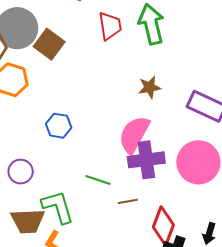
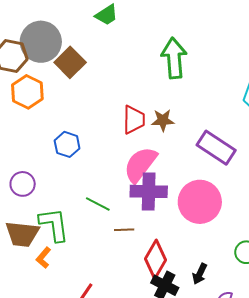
red trapezoid: (110, 26) -> (134, 120), moved

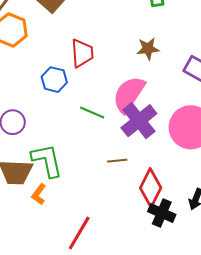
red trapezoid: (134, 120) -> (82, 53), moved
purple cross: (149, 191) -> (139, 121), turned -36
green line: (98, 204) -> (92, 112), moved

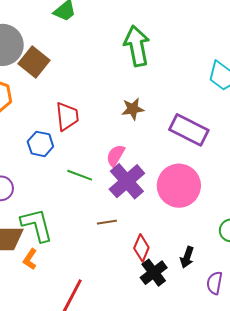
pink semicircle: (129, 94) -> (116, 155), size x0.6
red diamond: (151, 188) -> (141, 248), size x0.7
black cross: (162, 213) -> (154, 273), turned 32

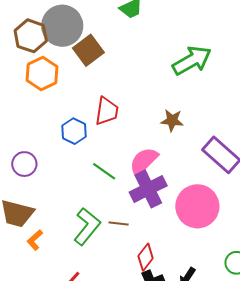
green arrow: (137, 46) -> (192, 60), turned 57
pink semicircle: (116, 155) -> (144, 161), size x1.4
green L-shape: (37, 225) -> (87, 226), moved, turned 39

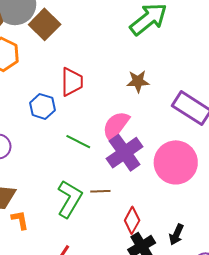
orange L-shape: (35, 240) -> (20, 220), turned 130

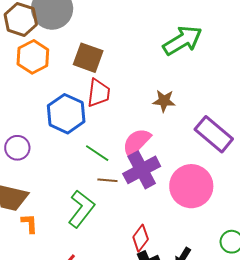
brown square: (45, 24) -> (88, 58), moved, turned -32
blue hexagon: (42, 106) -> (66, 114), size x1.5
brown line: (100, 191) -> (107, 180), moved

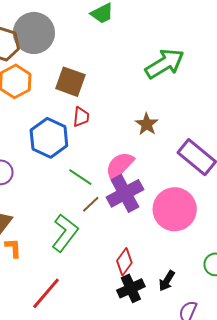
red trapezoid: (98, 93) -> (81, 117), size x0.7
brown star: (164, 101) -> (147, 124), turned 30
brown line: (107, 180) -> (91, 204), turned -48

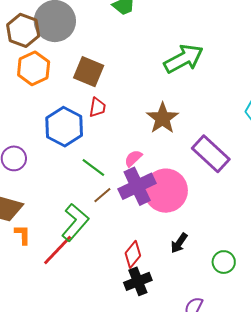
brown star: (147, 124) -> (163, 118), size x1.4
pink semicircle: (120, 166) -> (133, 158), size x0.6
pink circle: (175, 209) -> (166, 191), moved
black arrow: (167, 281) -> (179, 243), moved
red line: (46, 293) -> (58, 250), moved

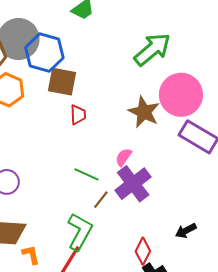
blue hexagon: (64, 127) -> (44, 53), moved
pink circle: (166, 191) -> (181, 95), moved
black arrow: (179, 243) -> (186, 231), turned 40

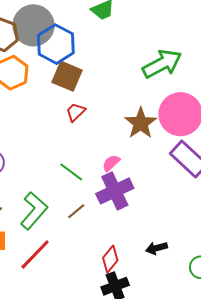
red trapezoid: (78, 115) -> (76, 112), turned -145
brown line: (101, 200) -> (76, 211), moved
green L-shape: (80, 232) -> (34, 211), moved

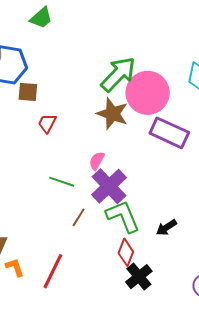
green arrow: (162, 64) -> (118, 74), moved
brown square: (67, 76) -> (28, 92), size x0.7
green L-shape: (34, 211) -> (123, 216), moved, turned -45

